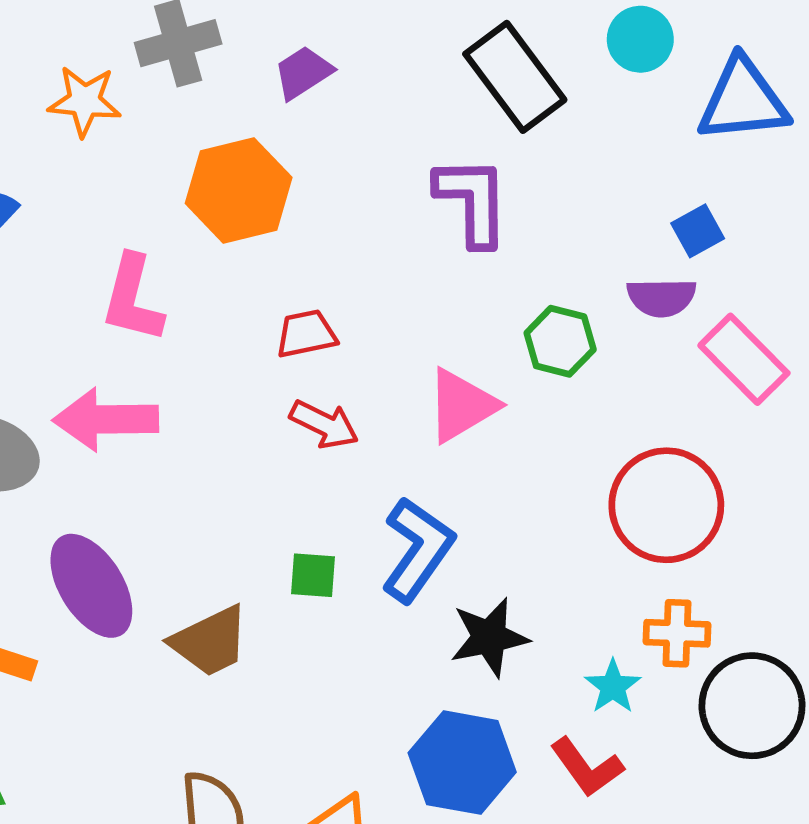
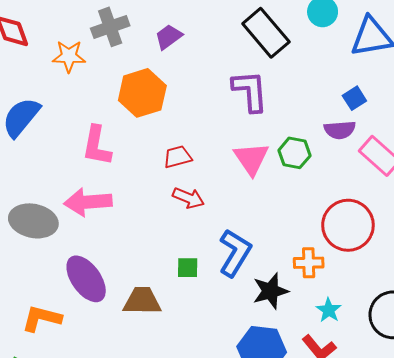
pink triangle: (462, 405) -> (251, 159), moved, turned -30
orange cross: (677, 633) -> (309, 263), moved
brown trapezoid: (210, 641) -> (142, 301), turned -150

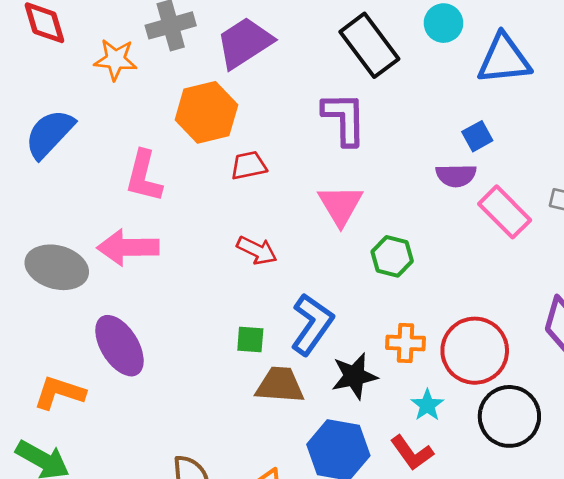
purple trapezoid: (169, 37) -> (244, 43), size x1.6
green hexagon: (294, 153) -> (392, 256), moved
red trapezoid: (178, 157) -> (249, 165), moved
red circle: (348, 225) -> (475, 351), moved
brown trapezoid: (142, 301) -> (280, 385), moved

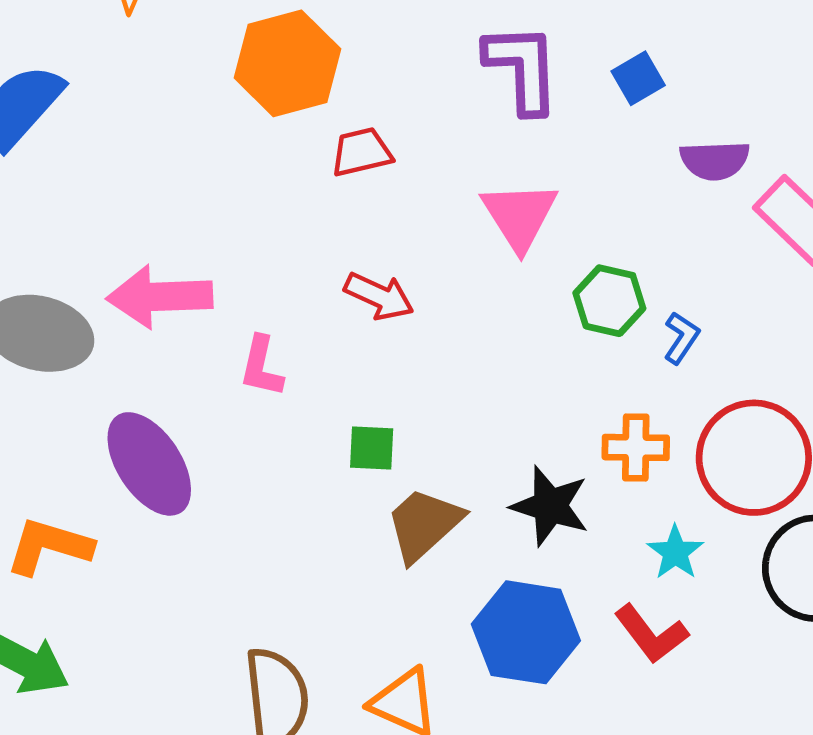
blue square: (477, 136) -> (638, 78), moved
pink L-shape: (144, 176) -> (261, 366), moved, size x0.7
blue L-shape: (312, 324) -> (681, 338), moved, size x0.5
black star: (354, 376) -> (550, 506), turned 30
brown trapezoid: (280, 385) -> (424, 524), turned -45

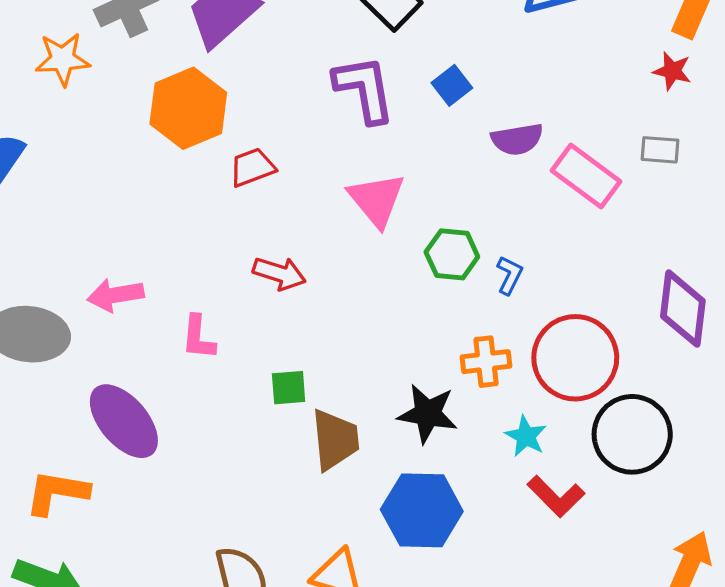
pink arrow: (160, 297) -> (115, 295), size x0.7
brown trapezoid: (424, 524) -> (335, 440), turned 134
red L-shape: (651, 634) -> (556, 496), moved

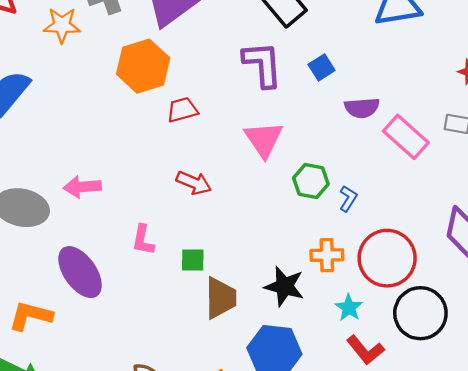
pink L-shape: (198, 337) -> (143, 240), moved

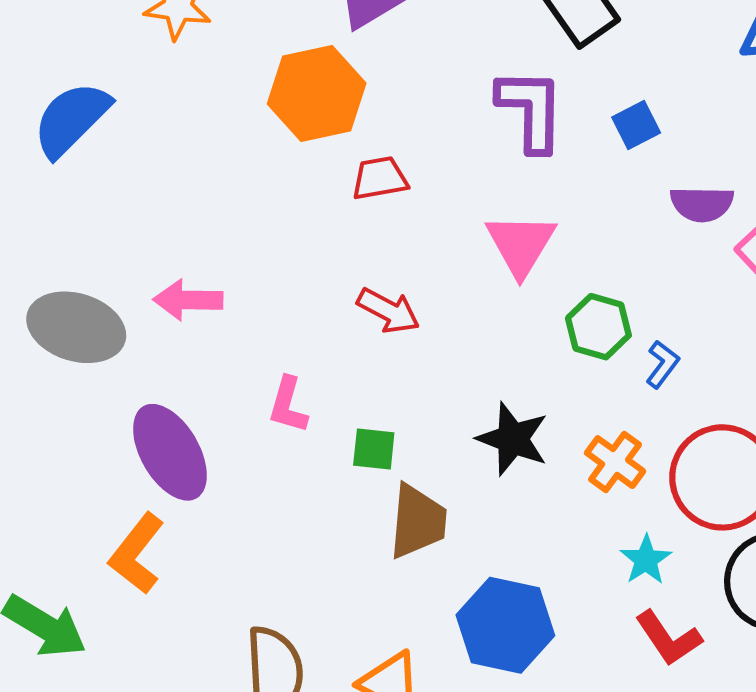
orange cross: (327, 255) -> (615, 462), turned 32
black star: (284, 286) -> (513, 439), moved
orange L-shape: (31, 316) -> (137, 554), moved, turned -72

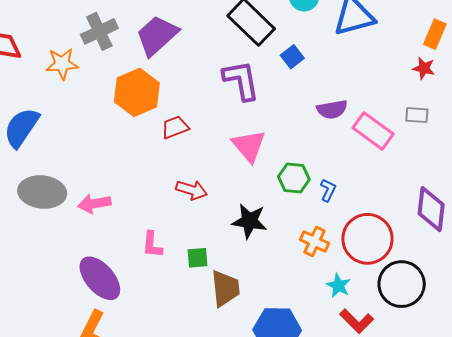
blue square: (636, 125) -> (292, 57), moved
gray ellipse: (76, 327) -> (42, 192), moved
black star: (513, 439) -> (249, 221), moved

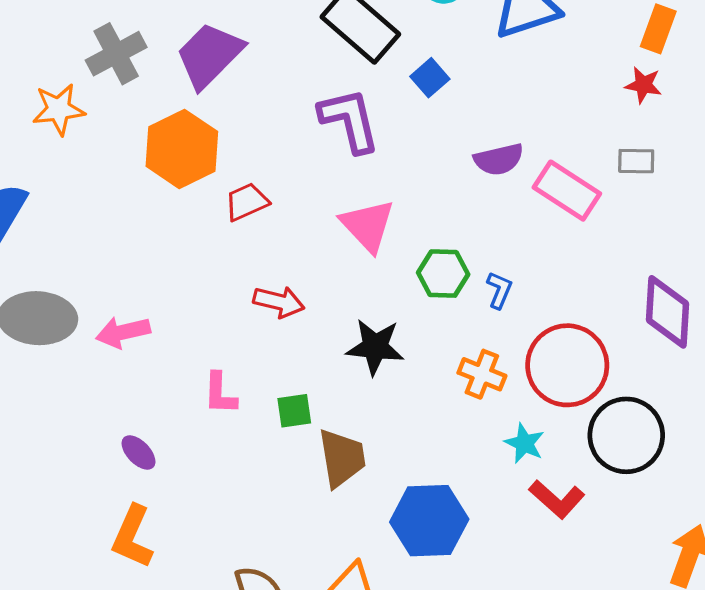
purple ellipse: (100, 278) -> (139, 452), size x0.5

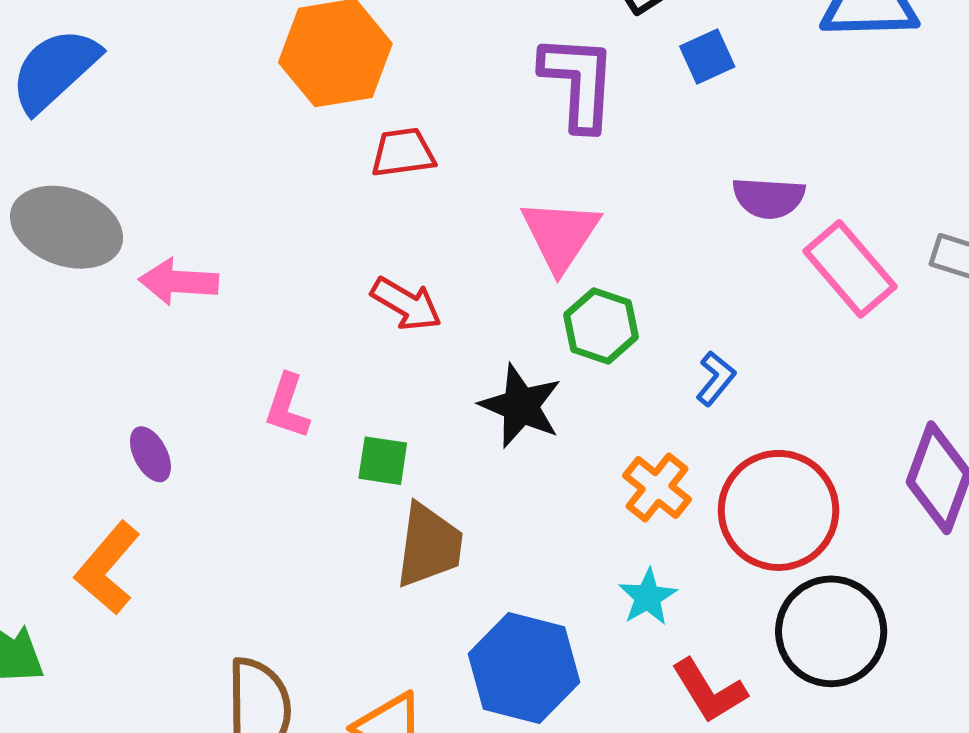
green hexagon: (443, 274) -> (601, 326), moved
cyan star: (524, 443) -> (648, 597), moved

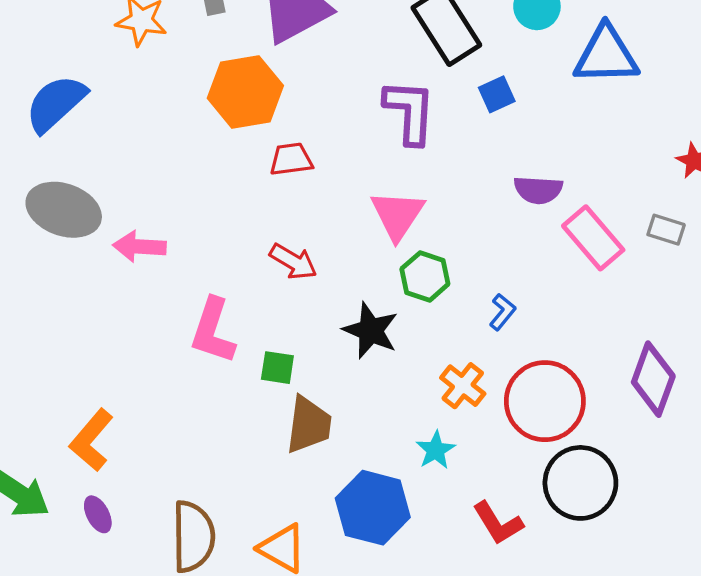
pink L-shape: (287, 406) -> (213, 331), size x1.5
purple ellipse: (150, 454) -> (98, 514), moved
cyan star: (648, 597) -> (436, 450), moved

